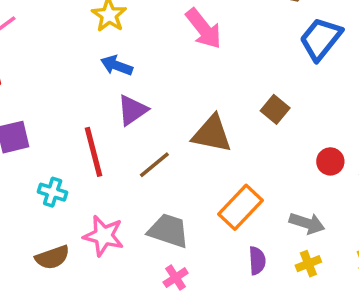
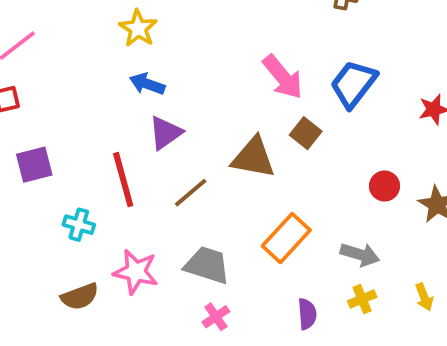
pink arrow: (204, 29) -> (283, 77), moved
blue trapezoid: (321, 39) -> (353, 84), moved
brown square: (275, 109) -> (306, 133), moved
purple semicircle: (257, 261) -> (307, 314), moved

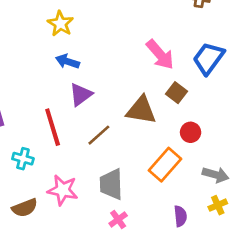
red circle: (385, 186) -> (191, 132), moved
gray trapezoid: (207, 265) -> (111, 184), turned -108

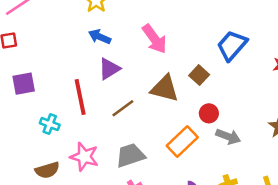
pink arrow: (160, 55) -> (154, 39), moved
gray arrow: (216, 175) -> (228, 136), moved
gray trapezoid: (111, 184) -> (130, 155), turned 68

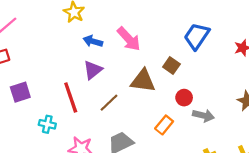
blue arrow: (100, 37) -> (93, 41), moved
orange rectangle: (182, 142) -> (164, 125), size x0.7

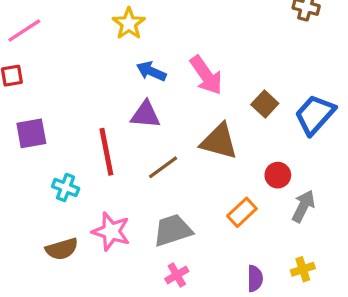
blue trapezoid: (197, 36) -> (315, 115), moved
brown square: (171, 65) -> (265, 104), moved
purple triangle: (93, 70) -> (145, 115), turned 36
gray arrow: (203, 116) -> (303, 206), turned -84

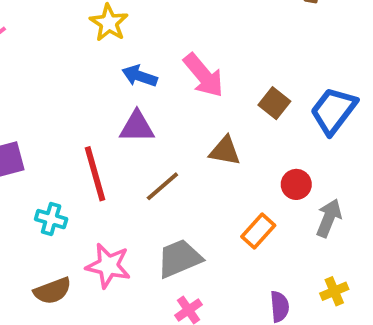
brown triangle: (219, 141) -> (225, 151), size x0.7

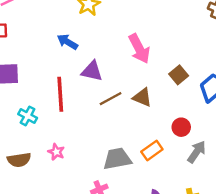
blue arrow: (140, 76) -> (67, 42), moved
brown line: (162, 186) -> (111, 99), moved
gray trapezoid: (179, 258) -> (117, 159), moved
pink star: (108, 266) -> (56, 152), size x0.6

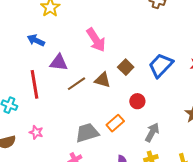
brown square: (179, 75) -> (126, 67), moved
gray arrow: (197, 152) -> (152, 132), moved

